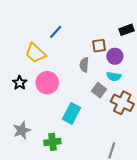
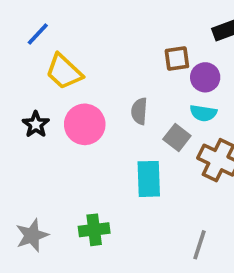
blue line: (56, 32) -> (38, 34), moved
gray semicircle: (84, 65) -> (139, 111), moved
cyan rectangle: (71, 113) -> (149, 179), moved, turned -30
gray star: (22, 130) -> (32, 235), moved

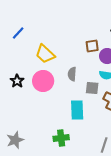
yellow trapezoid: (64, 72) -> (45, 54), moved
gray square: (177, 138) -> (92, 88), turned -32
green cross: (94, 230) -> (61, 138), moved

